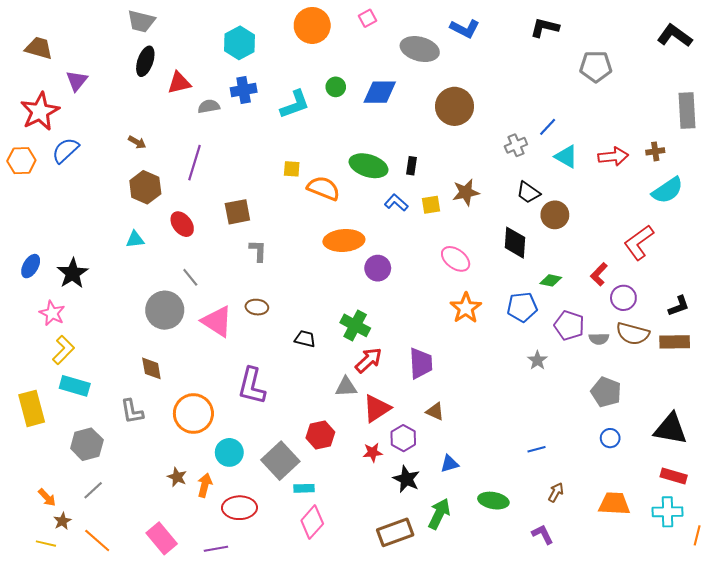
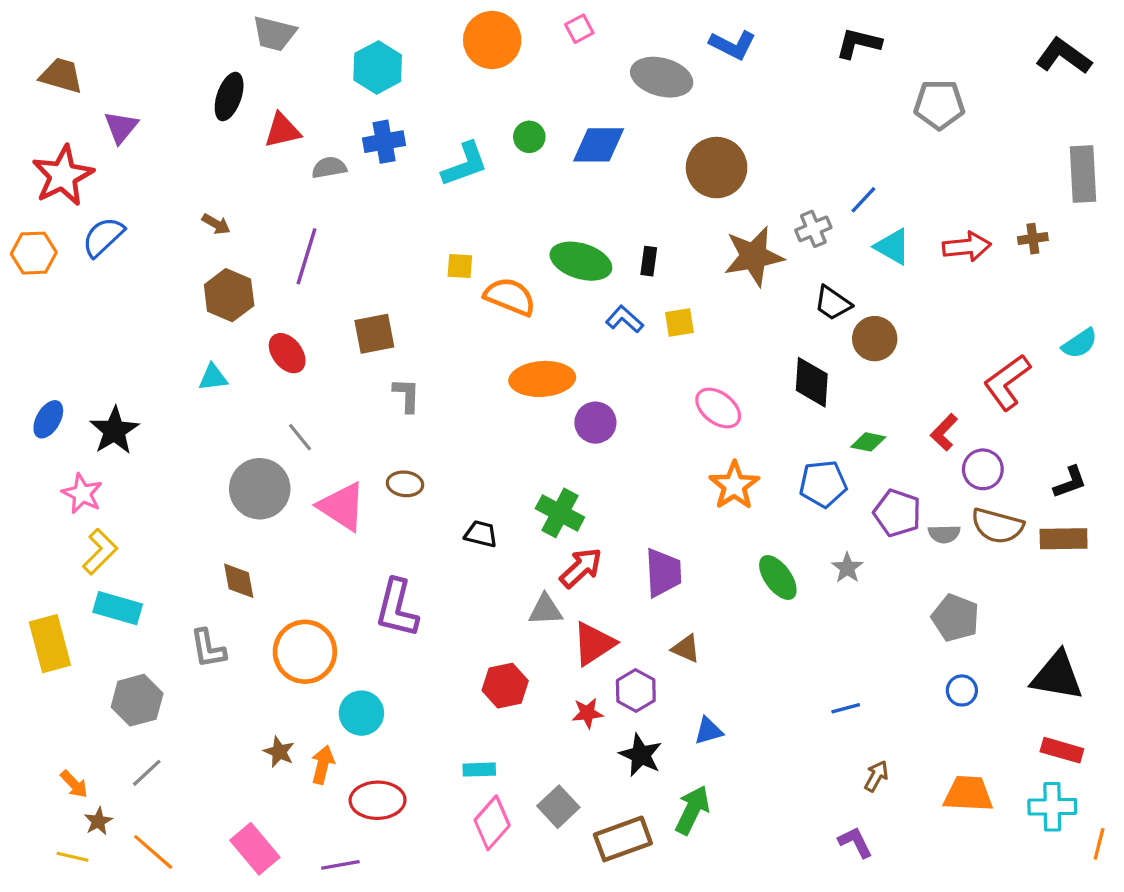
gray trapezoid: (141, 21) -> (274, 34), moved
cyan semicircle: (667, 190) -> (1080, 343), moved, size x0.7
brown star: (466, 192) -> (754, 256), moved, size x1.4
gray square: (280, 461) -> (558, 807), moved, size x0.7
green ellipse: (493, 501) -> (778, 578), moved, turned 44

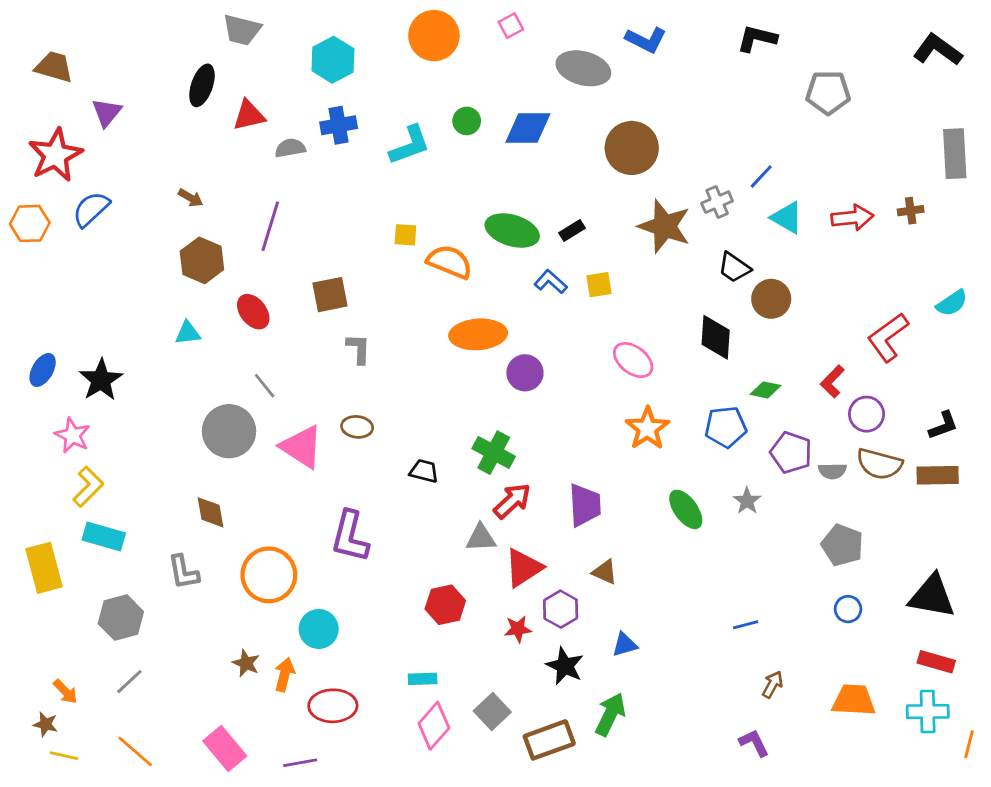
brown star: (754, 256) -> (664, 226), turned 30
black rectangle: (649, 261) -> (572, 231), turned 50
brown star: (98, 821) -> (45, 724), moved, turned -30

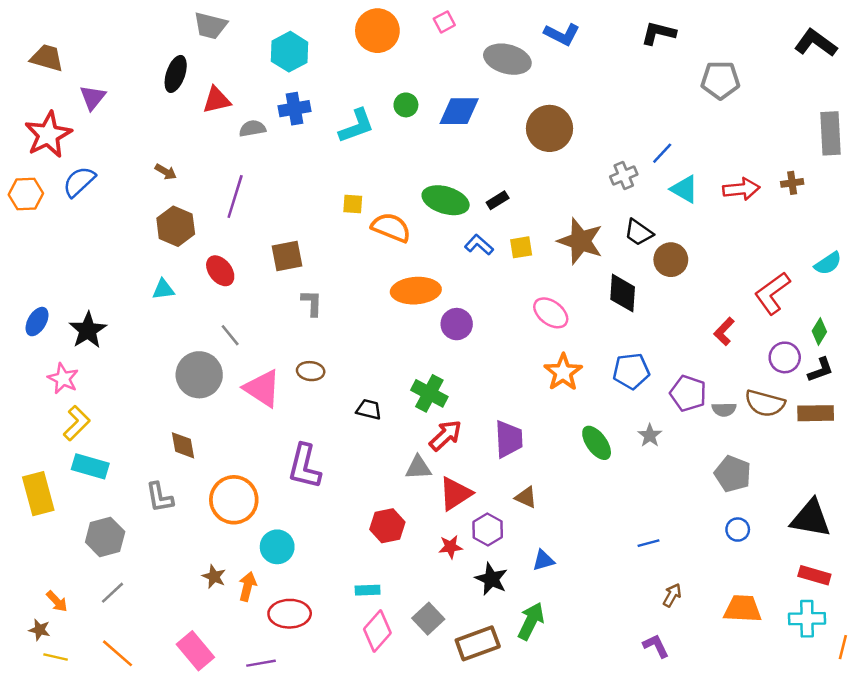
brown star: (664, 226) -> (580, 241), moved
green diamond: (765, 390) -> (819, 331), moved, turned -70
purple circle: (867, 414) -> (785, 357), moved

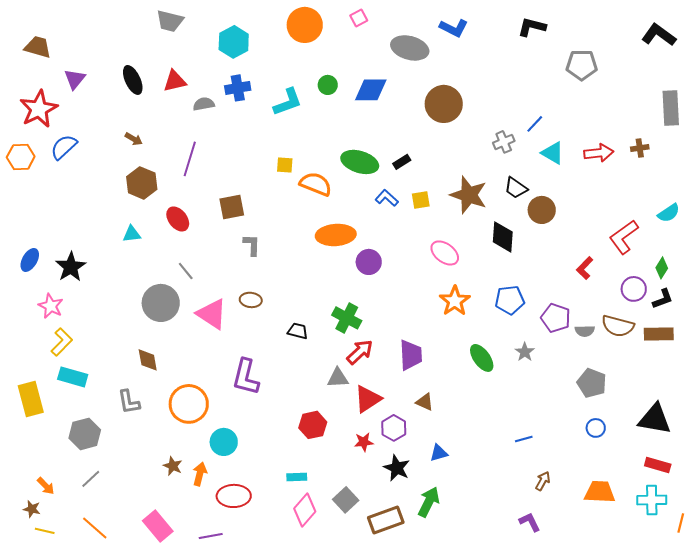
black ellipse: (176, 74) -> (133, 80), moved, turned -44

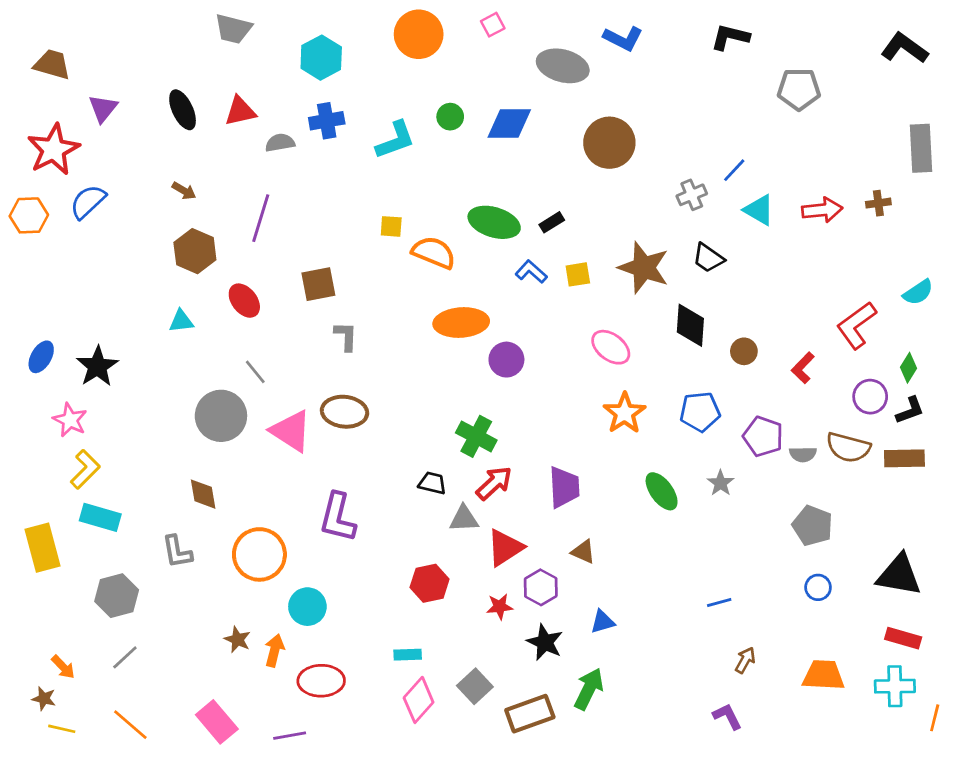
brown circle: (542, 210) -> (744, 351), moved, size x0.7
brown ellipse: (251, 300) -> (344, 412), size x1.5
black trapezoid: (298, 331) -> (432, 483), moved

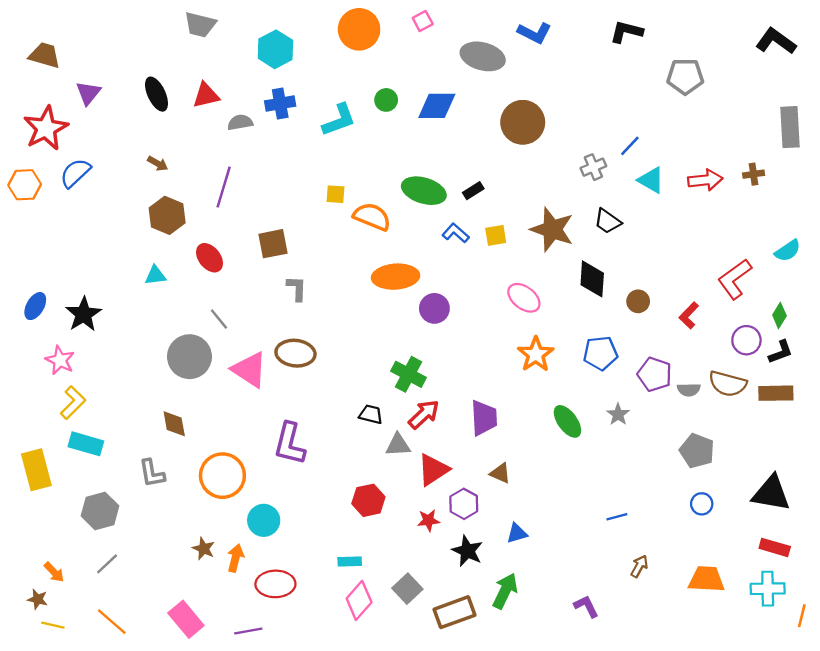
purple L-shape: (727, 716) -> (586, 606), moved

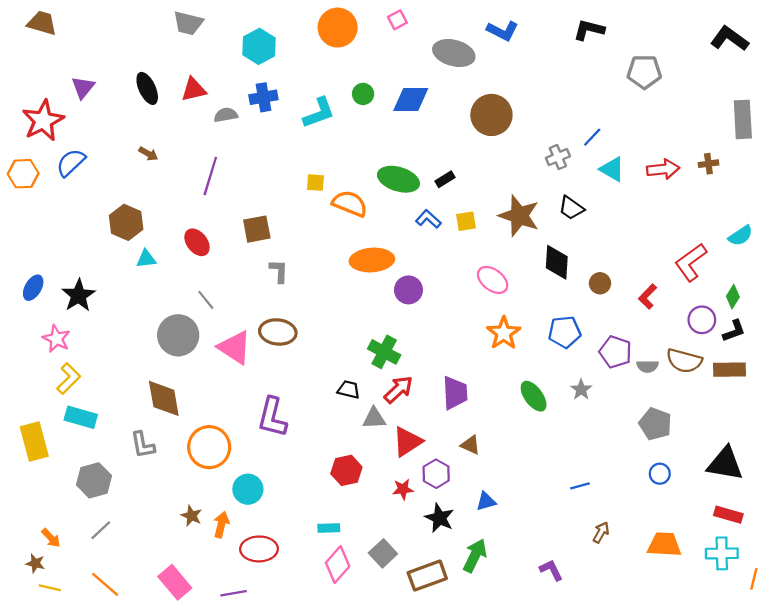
brown trapezoid: (45, 55) -> (42, 23), moved
brown hexagon: (167, 215) -> (126, 222), moved
brown diamond: (174, 424) -> (164, 398), size x1.5

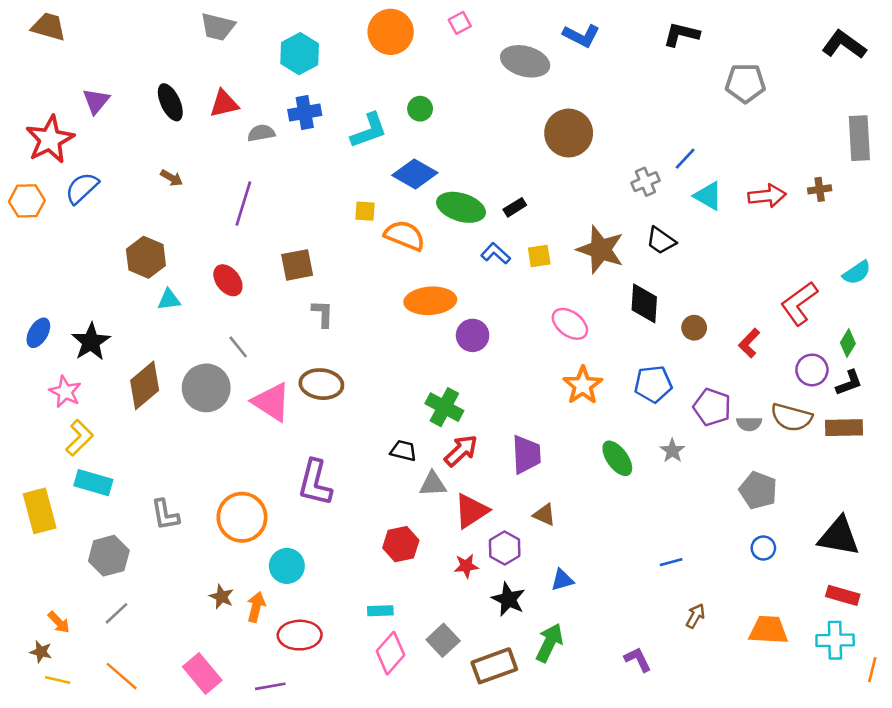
blue diamond: (411, 99) -> (415, 174), moved, turned 30
brown diamond: (164, 398) -> (145, 385), moved, turned 60

